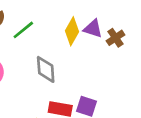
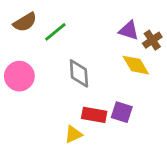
yellow diamond: (72, 31) -> (136, 65), moved, turned -60

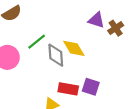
green line: (55, 32) -> (37, 42), moved
yellow diamond: (136, 65) -> (74, 48), moved

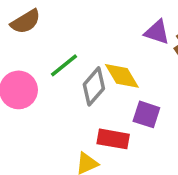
gray diamond: (56, 55) -> (94, 86), turned 45
purple square: (91, 87) -> (146, 114), moved

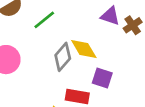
green line: (64, 65) -> (44, 20), moved

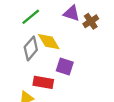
green line: (44, 20) -> (31, 17), moved

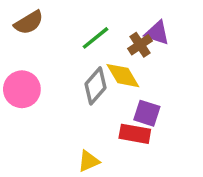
brown cross: (91, 21) -> (140, 45), moved
red rectangle: (43, 82) -> (135, 134), moved

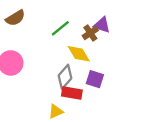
gray diamond: (95, 86) -> (65, 77), moved
red rectangle: (135, 134) -> (72, 93), moved

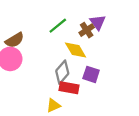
brown semicircle: (15, 18) -> (15, 40), moved
purple triangle: (102, 25) -> (98, 22), turned 35

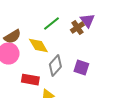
yellow diamond: (76, 50) -> (38, 46), moved
red rectangle: (69, 88) -> (30, 80), moved

